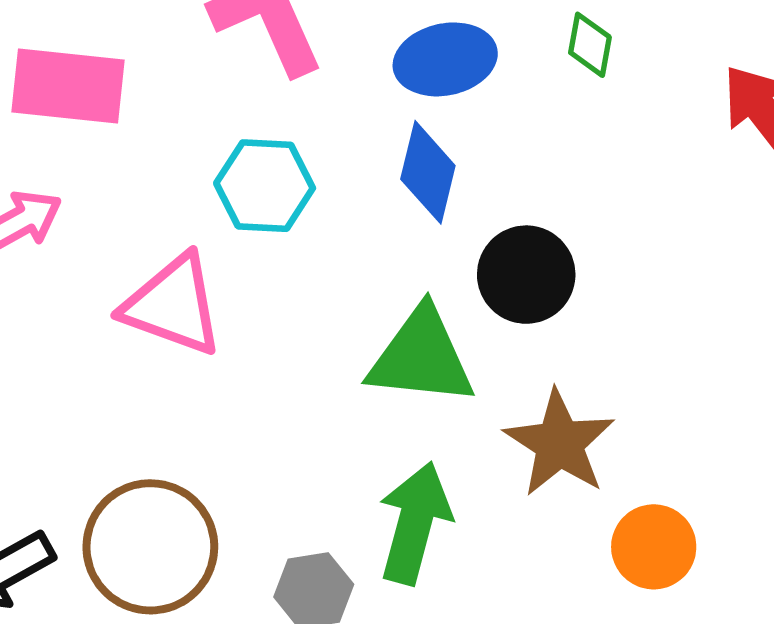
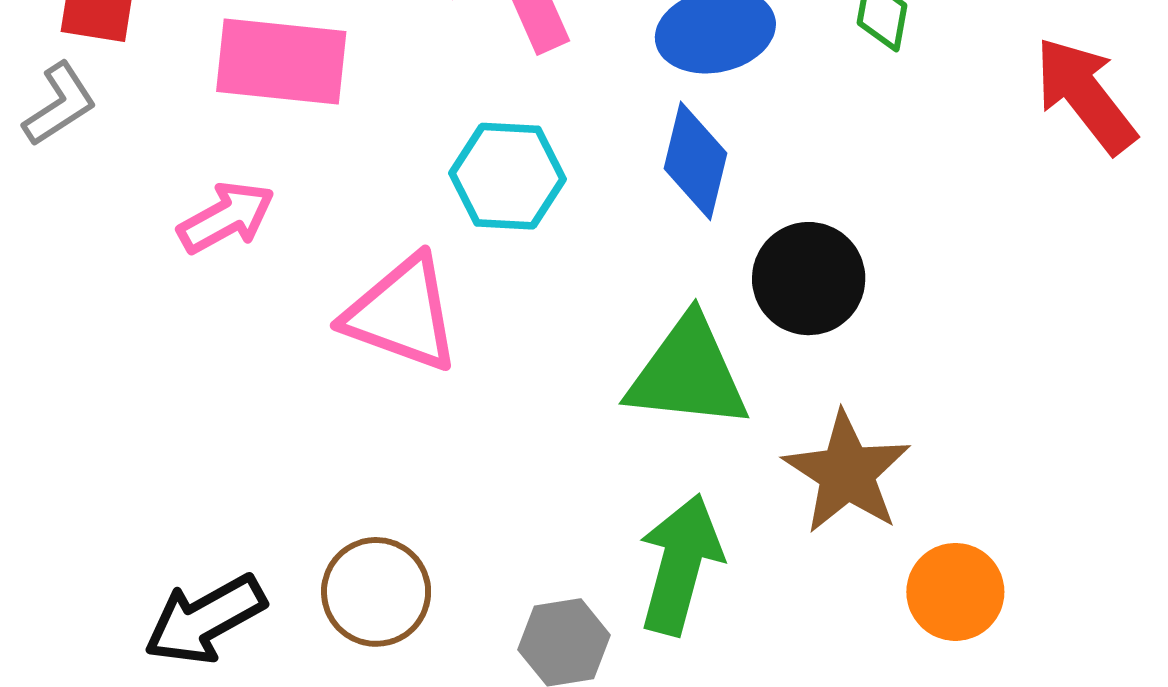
brown circle: (150, 547) -> (376, 592), size x0.7

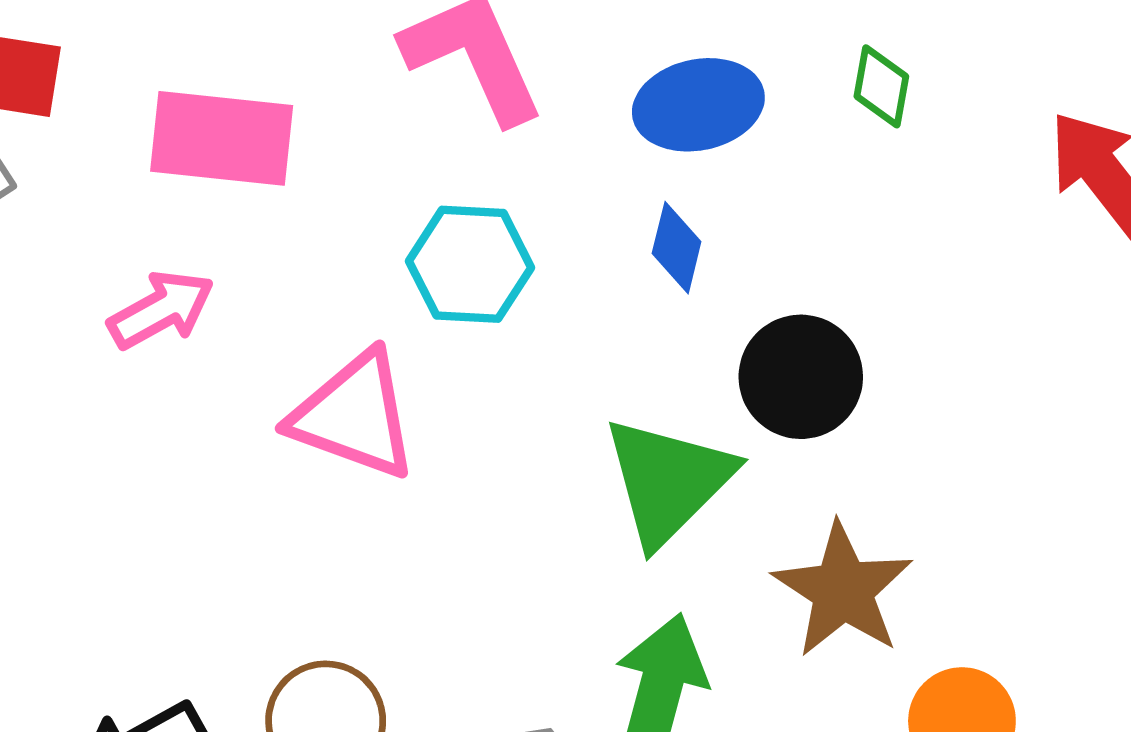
blue diamond: (696, 161) -> (677, 248), size x0.7
green triangle: (688, 373) -> (668, 481), turned -51

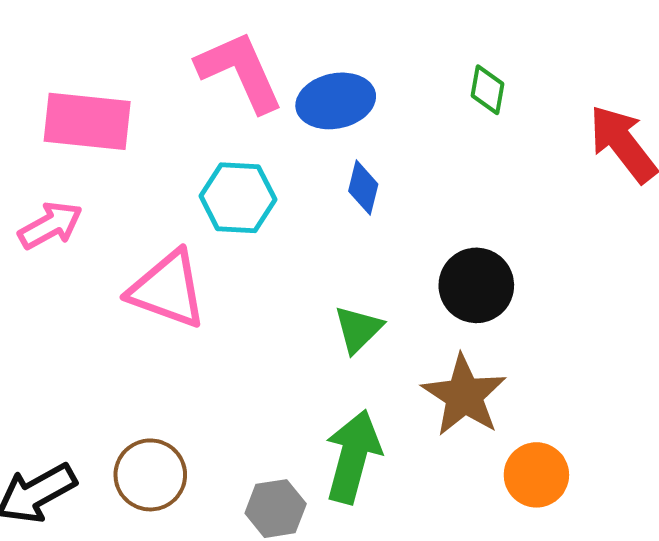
blue ellipse: (698, 105) -> (336, 101), moved
black circle: (801, 377) -> (476, 285), moved
green triangle: (668, 481) -> (358, 329), size x0.6

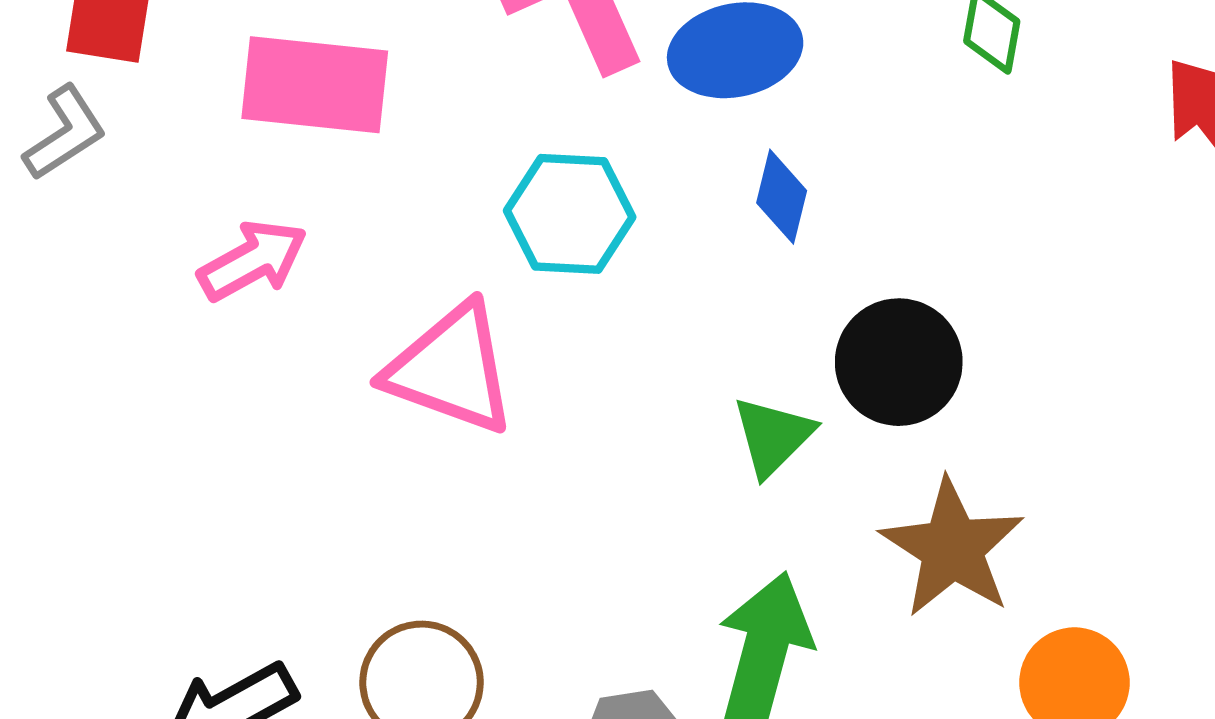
black circle: (476, 285) -> (899, 362), moved

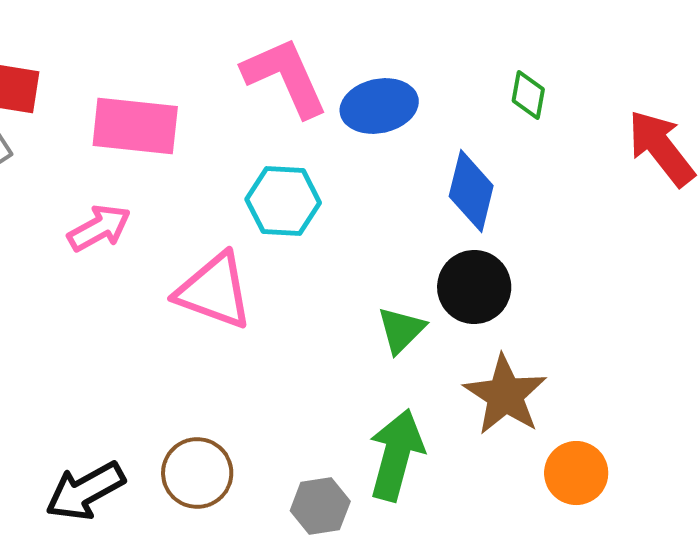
blue diamond: (782, 197) -> (471, 191), moved, size x1.5

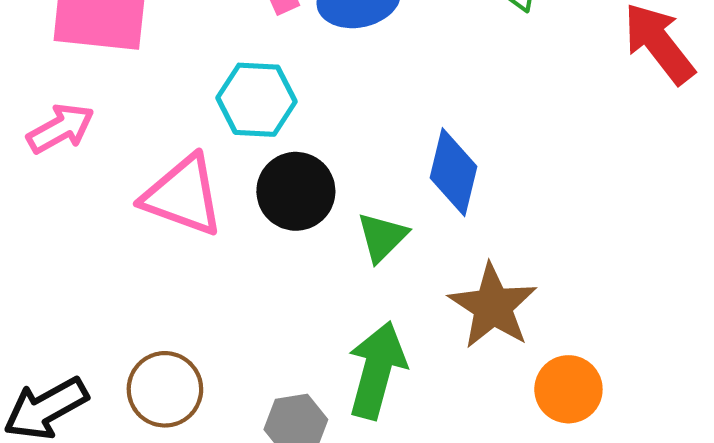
blue diamond: (471, 191) -> (453, 172), moved
black circle: (474, 287) -> (296, 191), moved

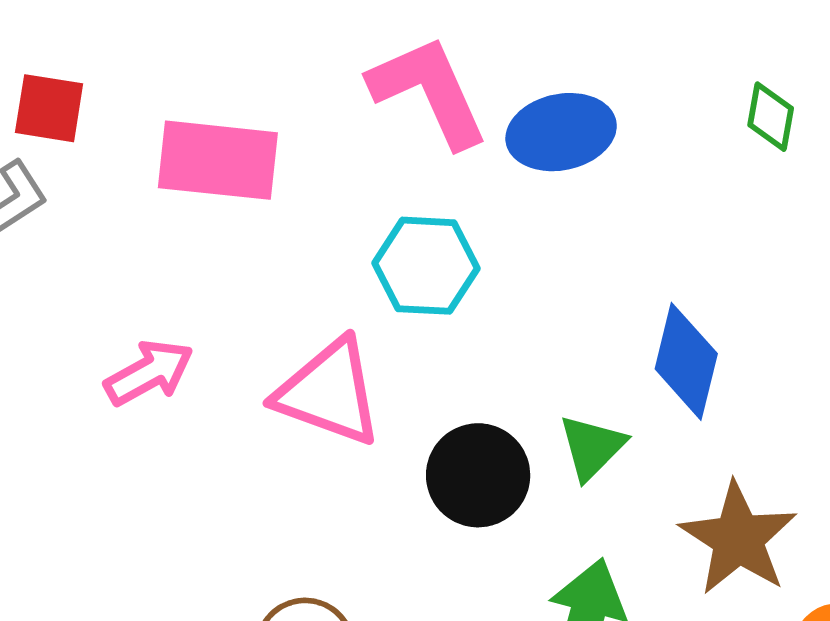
pink arrow: (61, 128) -> (149, 373), moved
black circle: (296, 191) -> (478, 475), moved

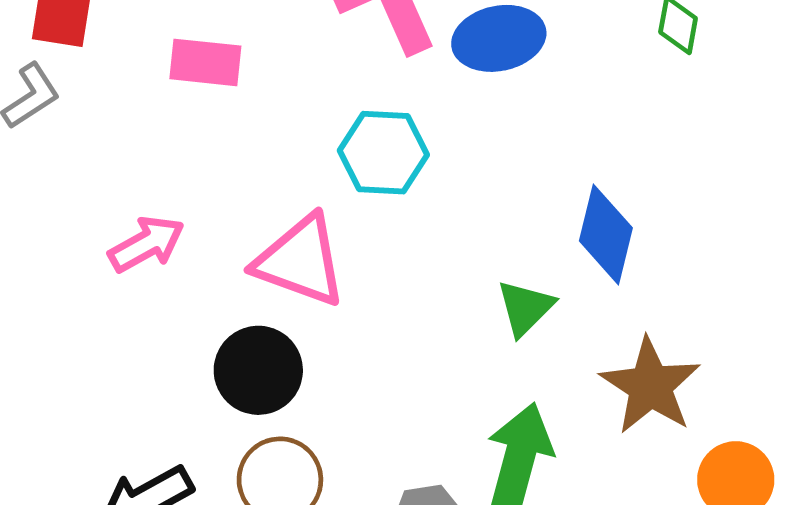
pink rectangle: (218, 160) -> (205, 62), size x0.7
black circle: (478, 475) -> (258, 370), moved

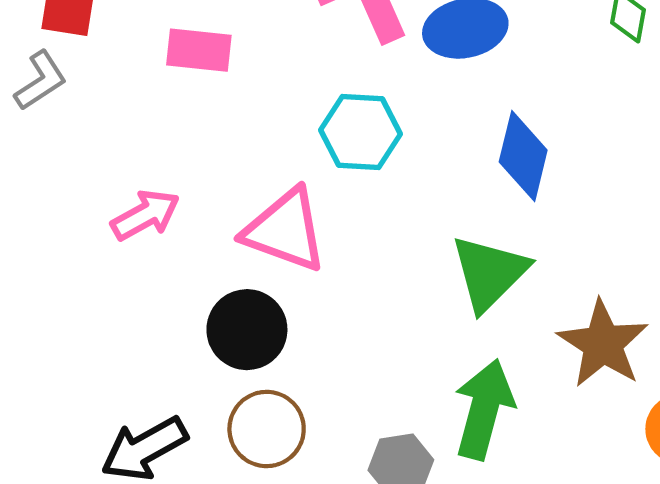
blue diamond: (606, 234) -> (523, 156), moved
green triangle: (525, 308) -> (489, 273), size x1.5

